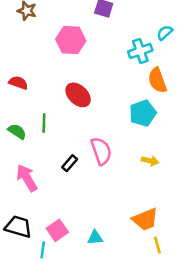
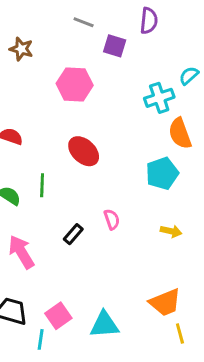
pink semicircle: (101, 151) -> (112, 219), size x0.6
cyan triangle: (95, 238) -> (104, 325), size x1.5

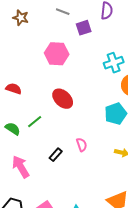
purple square: (115, 46) -> (84, 28), turned -35
brown star: (21, 49) -> (21, 18), moved
green line: (42, 185) -> (35, 122), turned 49

